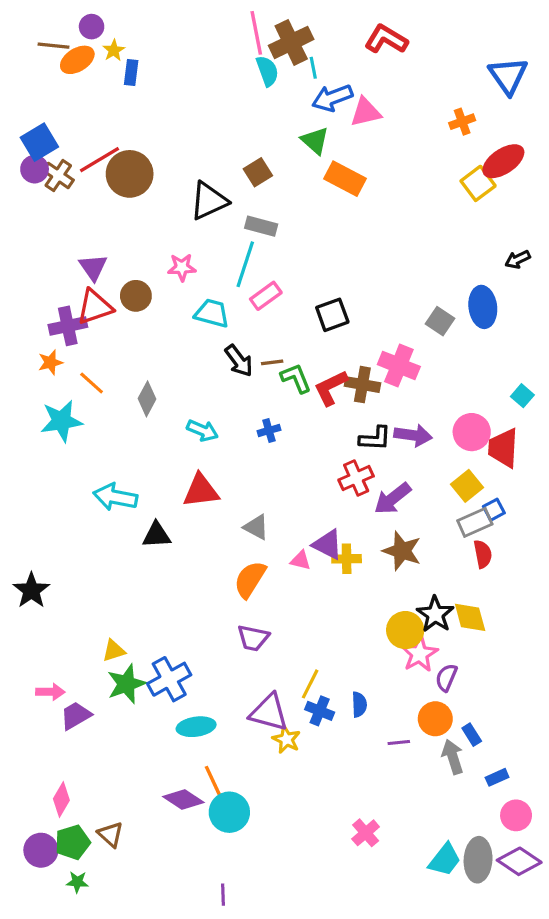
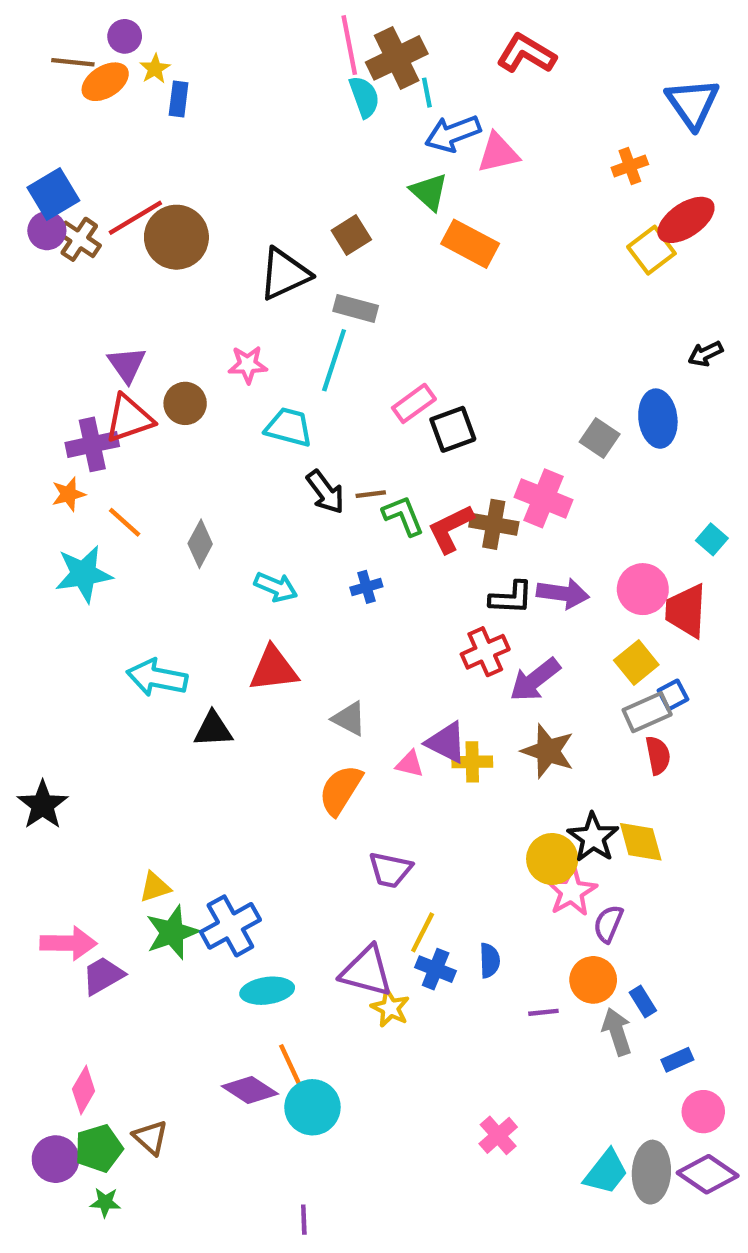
pink rectangle: (266, 296) -> (414, 403), moved
purple trapezoid: (253, 638) -> (390, 870), moved
pink arrow: (50, 692) -> (68, 943), size x1.4

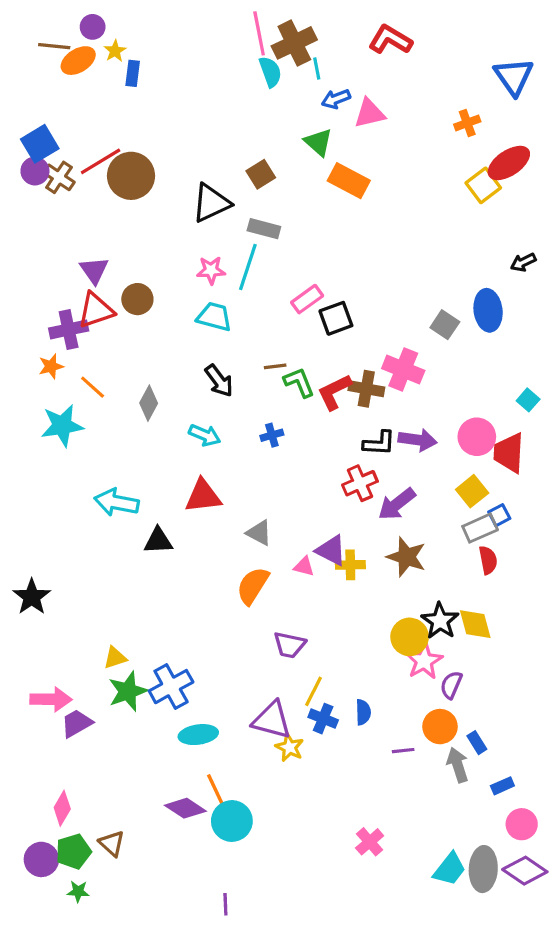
blue arrow: (453, 134) -> (336, 99), size x0.7
pink star: (248, 365) -> (211, 270), moved
black arrow: (325, 492) -> (219, 381), moved

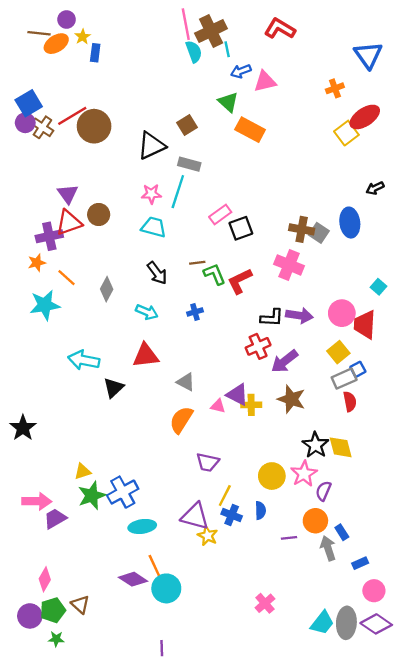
brown cross: (366, 389) -> (302, 229), moved
black triangle: (158, 541) -> (114, 388), turned -40
yellow circle: (410, 637) -> (272, 476), moved

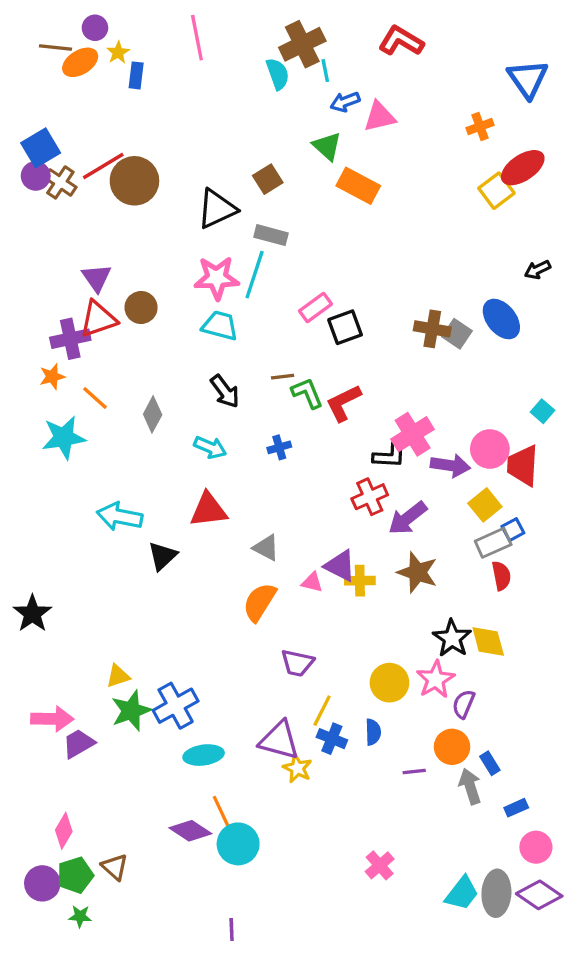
pink line: (186, 24) -> (197, 38), moved
pink star: (151, 194) -> (217, 278), size x1.5
blue ellipse: (350, 223) -> (501, 319), turned -32
pink cross: (289, 265) -> (413, 434), moved, turned 36
purple arrow: (299, 315) -> (450, 465), moved

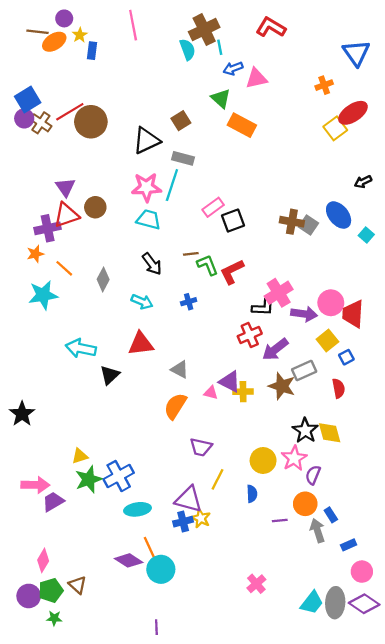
cyan square: (543, 411) -> (366, 235), moved
gray rectangle: (493, 543) -> (304, 371), moved
blue cross: (332, 739) -> (183, 522), moved, turned -36

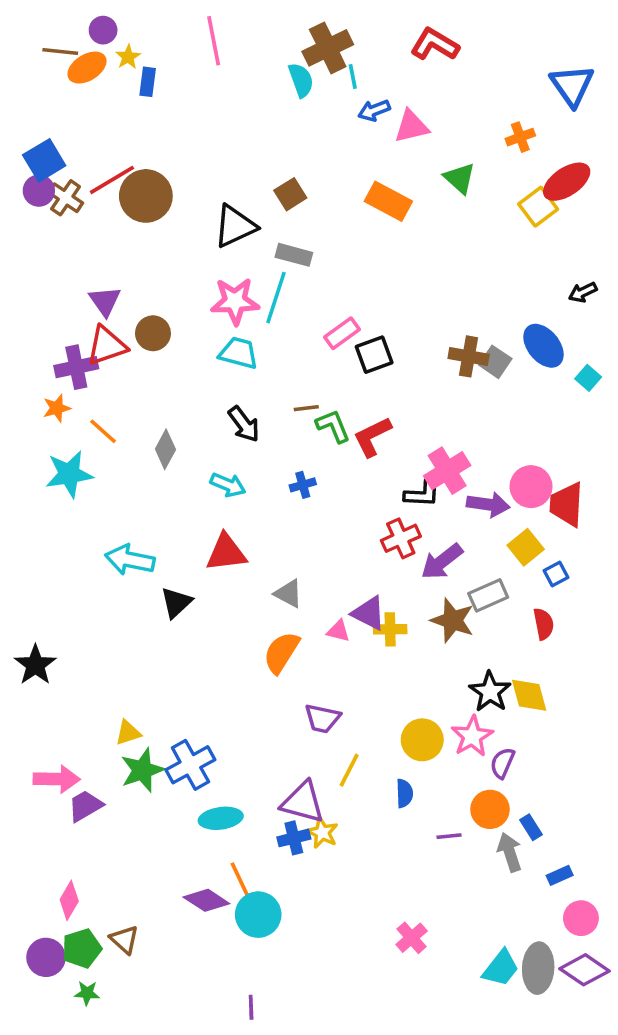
green triangle: (221, 98) -> (460, 178), moved

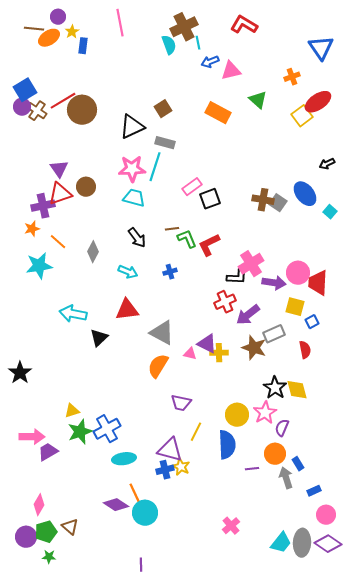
yellow square: (526, 547) -> (295, 307), turned -36
gray triangle: (288, 594) -> (162, 333), size x1.5
blue semicircle: (404, 793) -> (227, 445), size x1.8

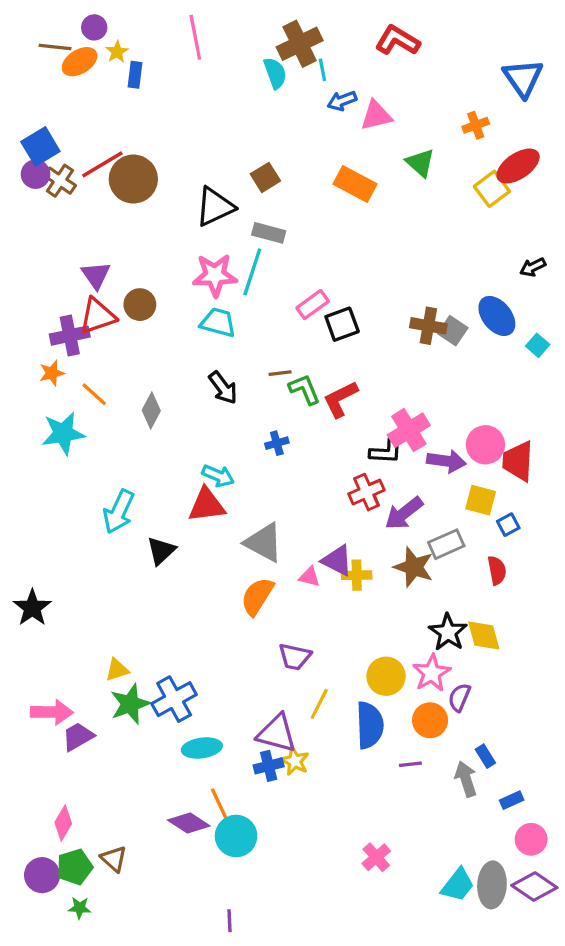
cyan arrow: (128, 272) -> (218, 476), moved
cyan arrow: (73, 314) -> (119, 512), turned -76
orange circle: (275, 454) -> (430, 720), moved

